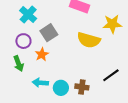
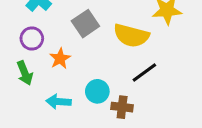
gray square: (49, 33) -> (85, 24), moved
black line: (111, 75) -> (144, 72), moved
cyan circle: (61, 88) -> (97, 91), moved

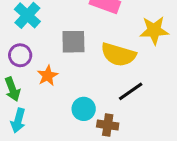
gray square: (85, 24) -> (73, 42), turned 32
cyan arrow: (59, 102) -> (18, 120), moved, turned -80

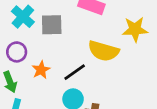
gray square: (73, 42) -> (52, 25), moved
black line: (131, 91) -> (75, 72), moved

